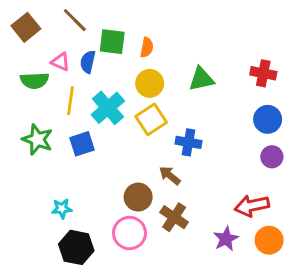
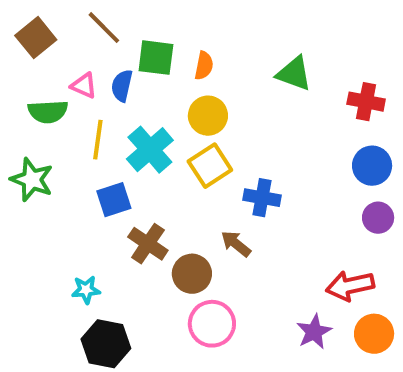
green triangle: (201, 79) -> (294, 74), moved, turned 32
green star: (37, 139) -> (32, 180), moved
brown cross: (174, 217) -> (148, 244), moved
pink circle: (129, 233) -> (212, 324), moved

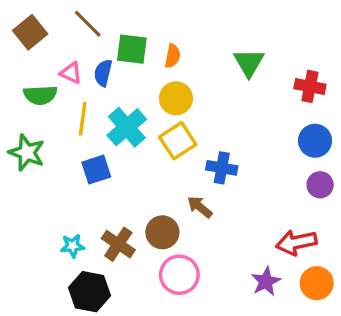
green triangle: (294, 74) -> (249, 63), turned 40
brown cross: (148, 244) -> (118, 244), moved

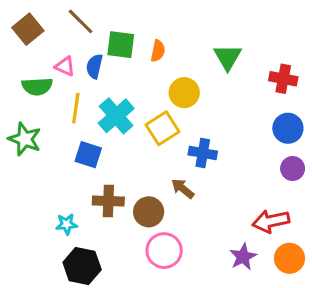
yellow circle: (176, 98) -> (184, 93), moved
blue square: (96, 170) -> (88, 155), turned 36
brown cross: (118, 244) -> (108, 201), moved, turned -32

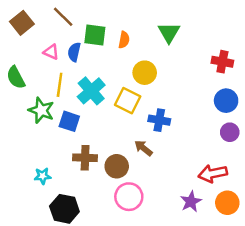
green triangle: (228, 57) -> (169, 33), moved
green semicircle: (37, 86) -> (16, 78), moved, turned 65
yellow square: (163, 128) -> (128, 101), turned -30
green star: (25, 139) -> (41, 110), moved
cyan star: (67, 224) -> (43, 176), moved

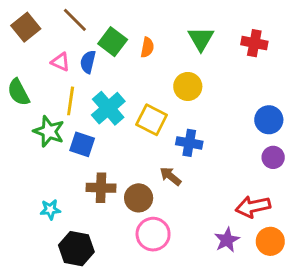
green square: (95, 35) -> (113, 42), turned 30
red cross: (222, 62) -> (254, 43), moved
yellow circle: (145, 73) -> (188, 86), moved

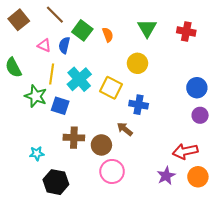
orange semicircle: (147, 47) -> (108, 35), turned -32

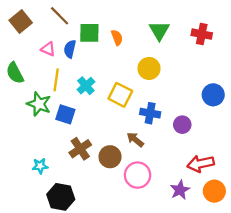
green square: (82, 30) -> (89, 33), turned -36
cyan cross: (79, 79) -> (86, 86), size x0.7
purple circle: (200, 115) -> (182, 125), moved
brown cross: (74, 138) -> (80, 149), turned -36
pink circle: (112, 171) -> (138, 175), moved

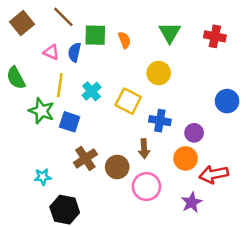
brown arrow: (135, 140) -> (144, 149), turned -132
orange circle: (214, 191) -> (186, 158), moved

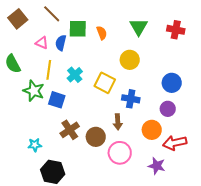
blue circle: (227, 101) -> (172, 83), moved
purple circle: (194, 133) -> (168, 109), moved
purple star: (192, 202) -> (157, 166), turned -30

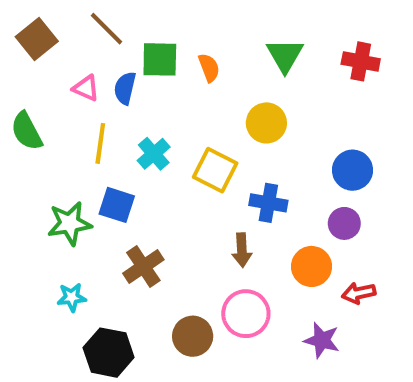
green star: (34, 91) -> (70, 223), moved, turned -30
brown circle: (96, 137) -> (193, 336), moved
red arrow: (175, 143) -> (359, 293), size x0.7

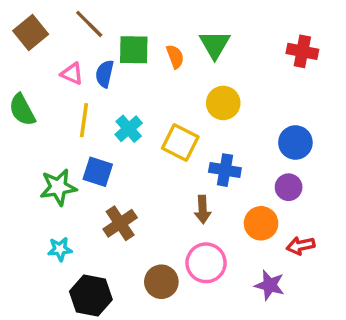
green triangle: (285, 55) -> (215, 45), moved

